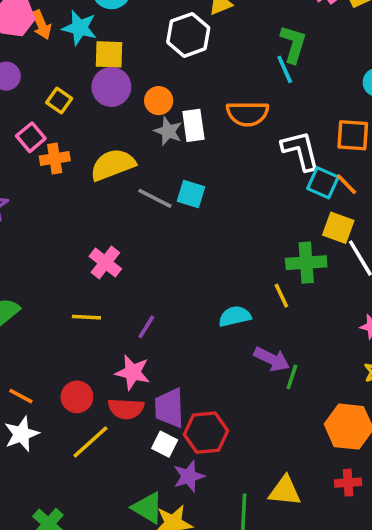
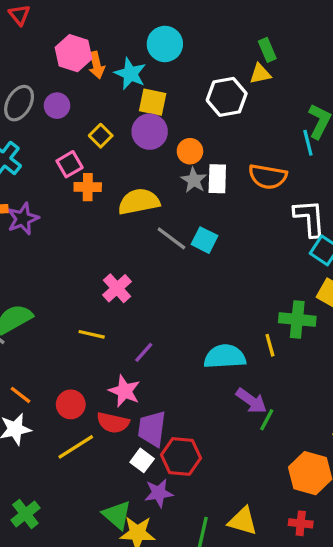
cyan semicircle: (235, 316) -> (225, 357), size x1.4

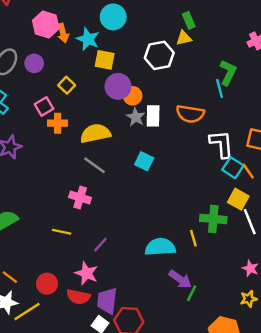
purple circle: (150, 132) -> (118, 86), moved
gray line: (171, 238) -> (95, 165), moved
pink cross: (117, 288) -> (80, 198), turned -30
yellow line: (76, 447) -> (27, 312), moved

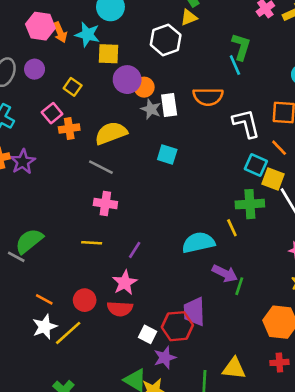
gray line: (95, 165) -> (101, 167), moved
cyan square: (233, 168) -> (256, 165), moved
pink star: (86, 273) -> (125, 283), turned 30
purple trapezoid: (107, 301) -> (194, 312), moved

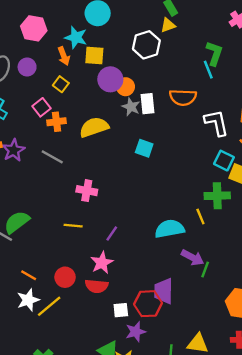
orange arrow: (60, 32) -> (64, 56), moved
gray line: (101, 167) -> (52, 157), moved
white square: (148, 334) -> (121, 310), turned -35

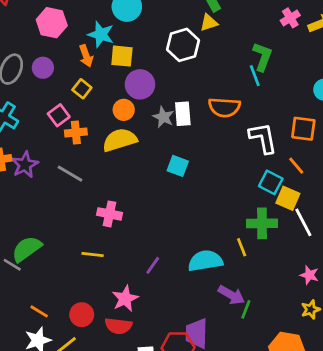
orange circle: (125, 87) -> (124, 110), moved
purple line: (112, 233) -> (153, 265), moved

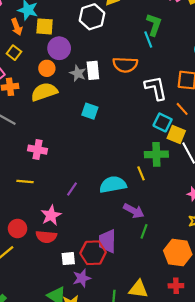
green line: (246, 309) -> (144, 231), moved

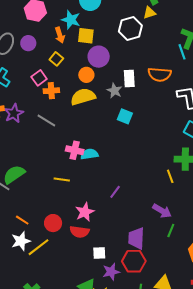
gray star: (78, 73) -> (114, 91), moved
cyan semicircle: (113, 185) -> (89, 154), moved, size x0.7
purple line: (72, 189) -> (115, 192), moved
red hexagon: (93, 253) -> (134, 261), moved

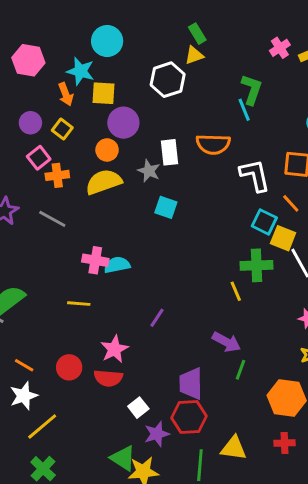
purple circle: (28, 43) -> (30, 123), moved
yellow line: (38, 247) -> (42, 427), moved
white square: (99, 253) -> (138, 408), turned -32

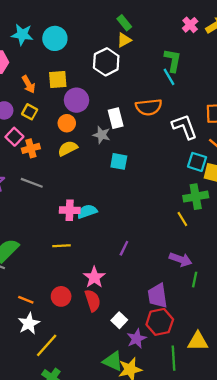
cyan star: (81, 71) -> (22, 35), moved
yellow semicircle: (104, 182) -> (68, 148), size x0.7
red semicircle: (108, 378) -> (93, 301), turned -105

